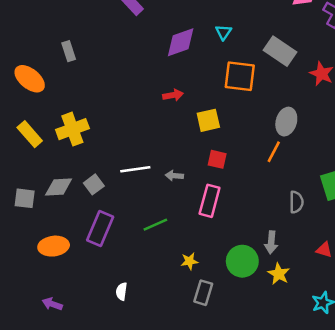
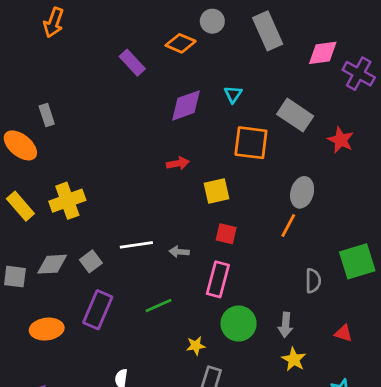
gray rectangle: (69, 51) -> (47, 115), moved
green circle: (242, 261) -> (239, 324), moved

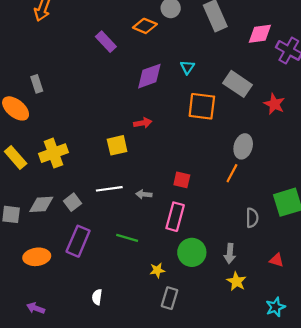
yellow square: (216, 191) -> (117, 145), moved
green line: (158, 306) -> (127, 238), turned 40

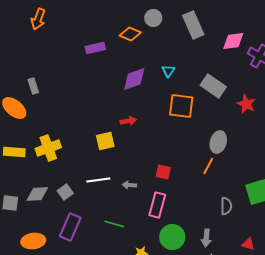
purple rectangle: (106, 42) -> (95, 48), turned -60
yellow rectangle: (16, 158) -> (14, 152), turned -45

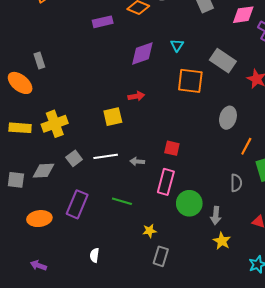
orange line: (208, 166) -> (246, 146), moved
gray square: (65, 192) -> (74, 158), moved
green circle: (172, 237) -> (189, 203), moved

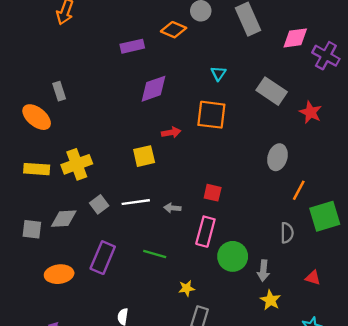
purple diamond: (142, 53) -> (154, 89), moved
orange square: (190, 81) -> (211, 115), moved

